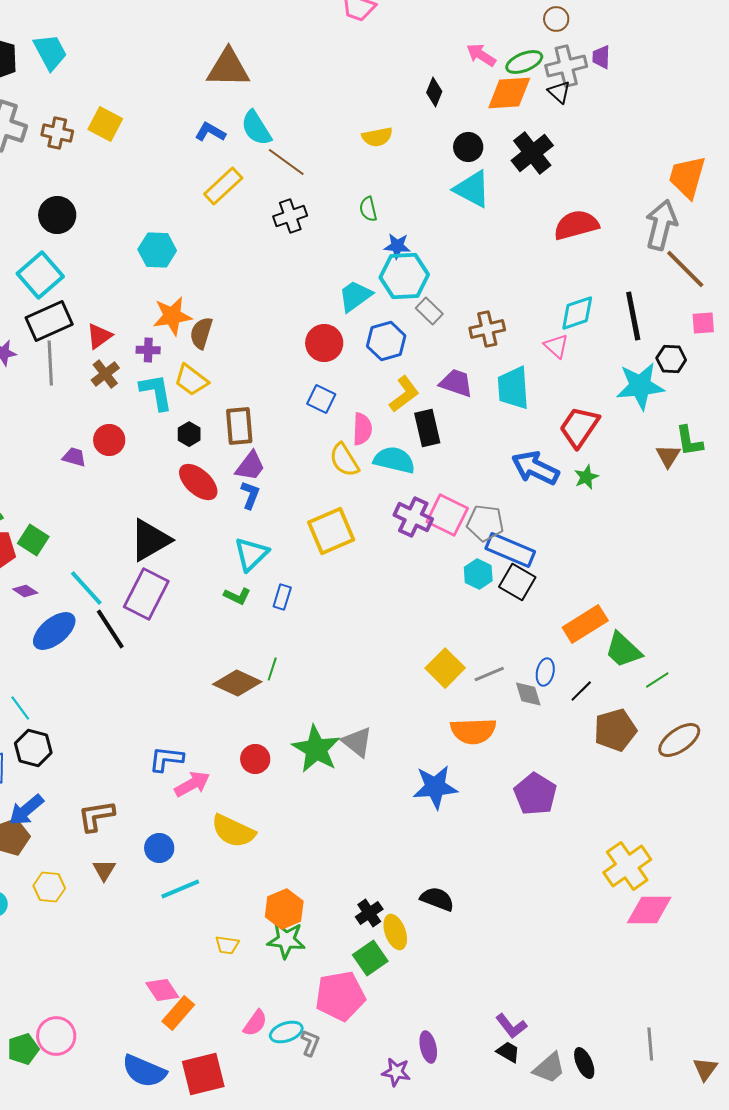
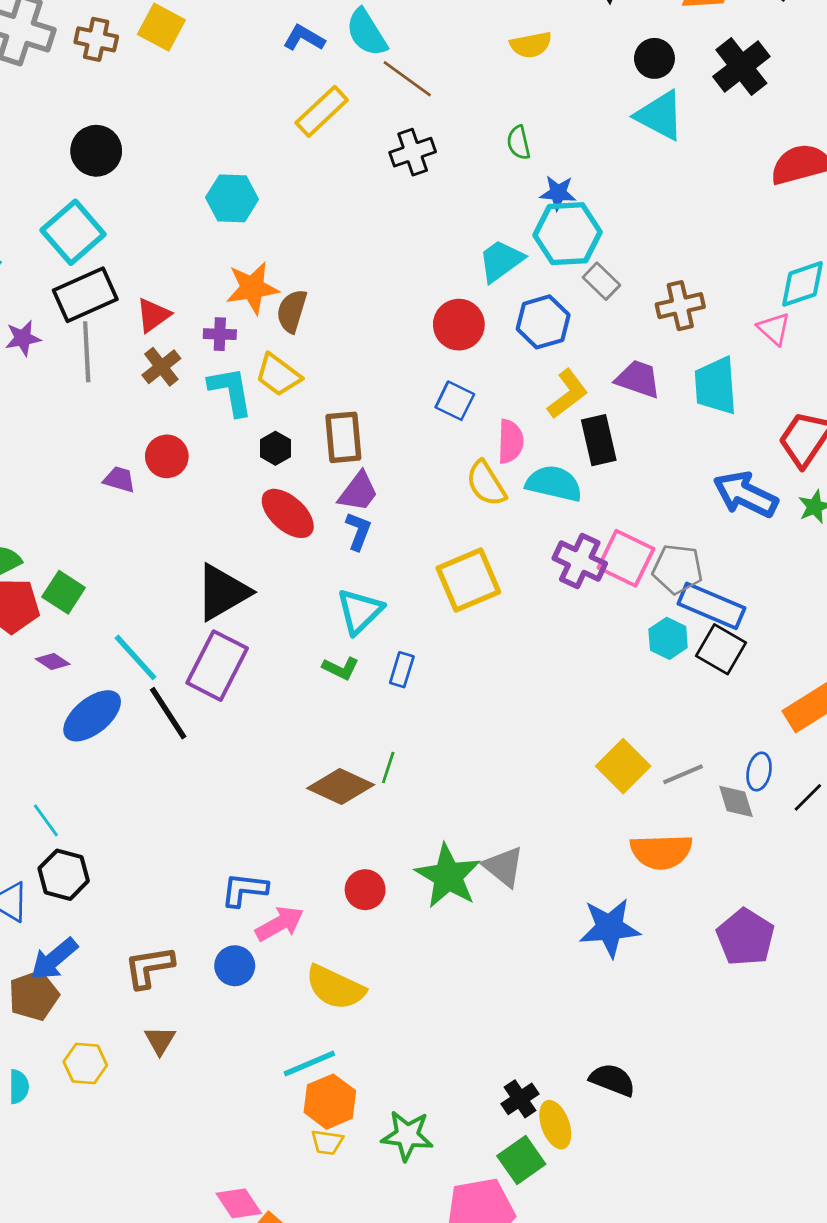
blue circle: (159, 848) -> (235, 966), moved
cyan line: (180, 889) -> (309, 1064), moved
orange hexagon: (284, 909) -> (330, 1102), moved

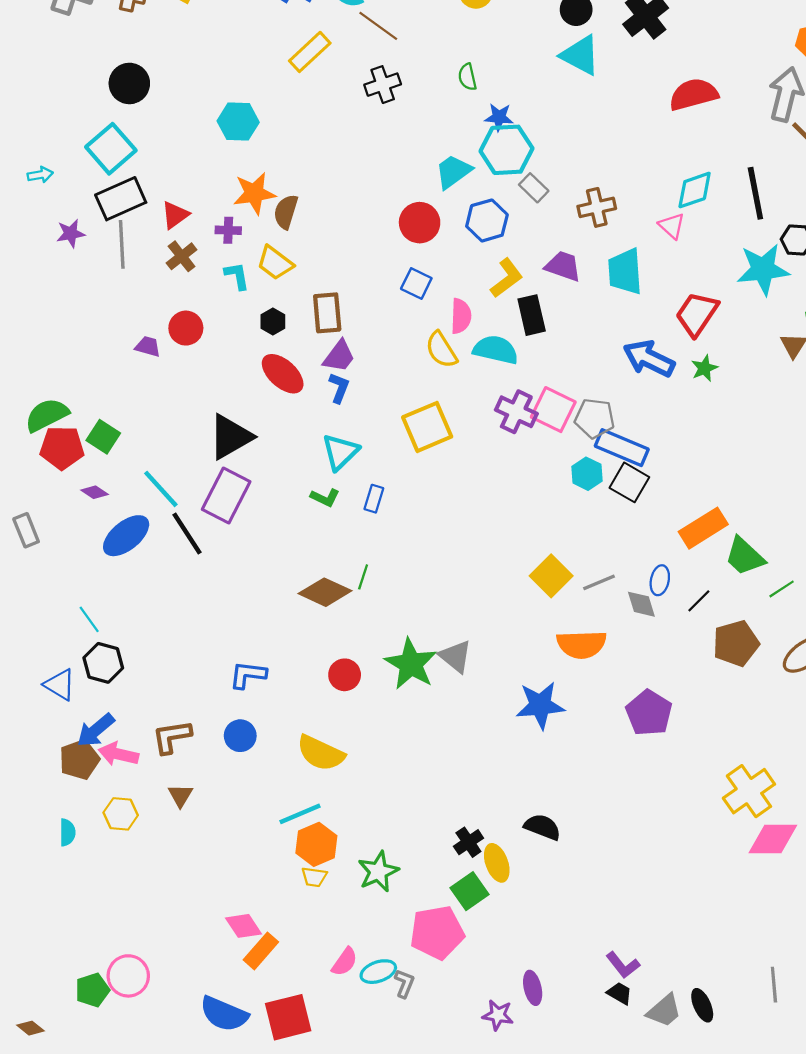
cyan L-shape: (231, 391) -> (237, 276), size x0.7
pink arrow: (280, 924) -> (118, 754), moved, turned -138
green star: (407, 1136) -> (378, 872), turned -30

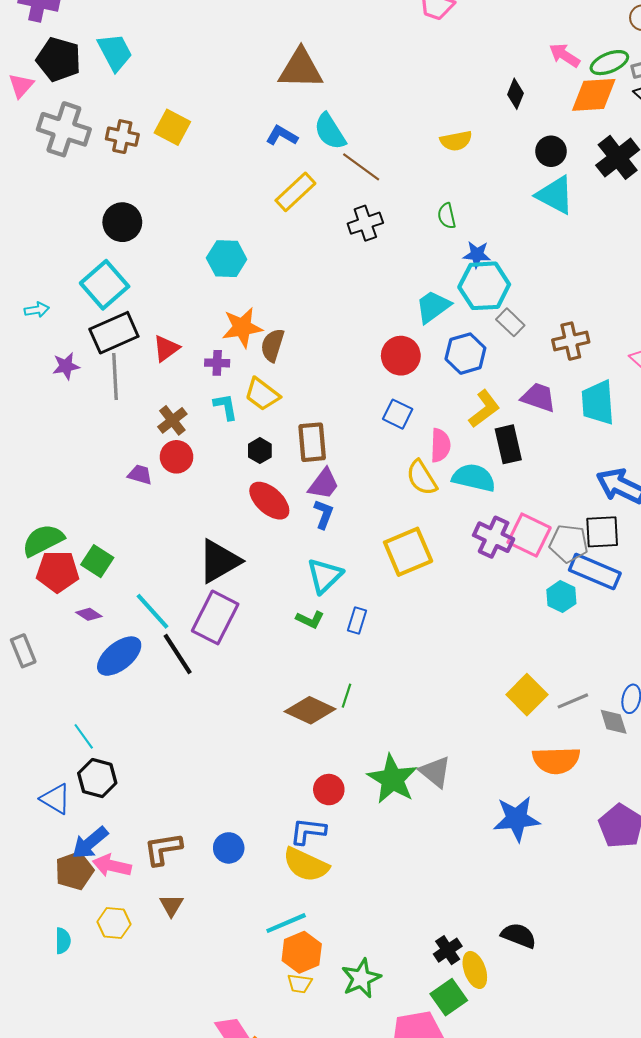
brown cross: (182, 256) -> (172, 420), moved
black square: (629, 482) -> (602, 532), moved, turned -33
blue L-shape: (248, 675) -> (308, 831), moved

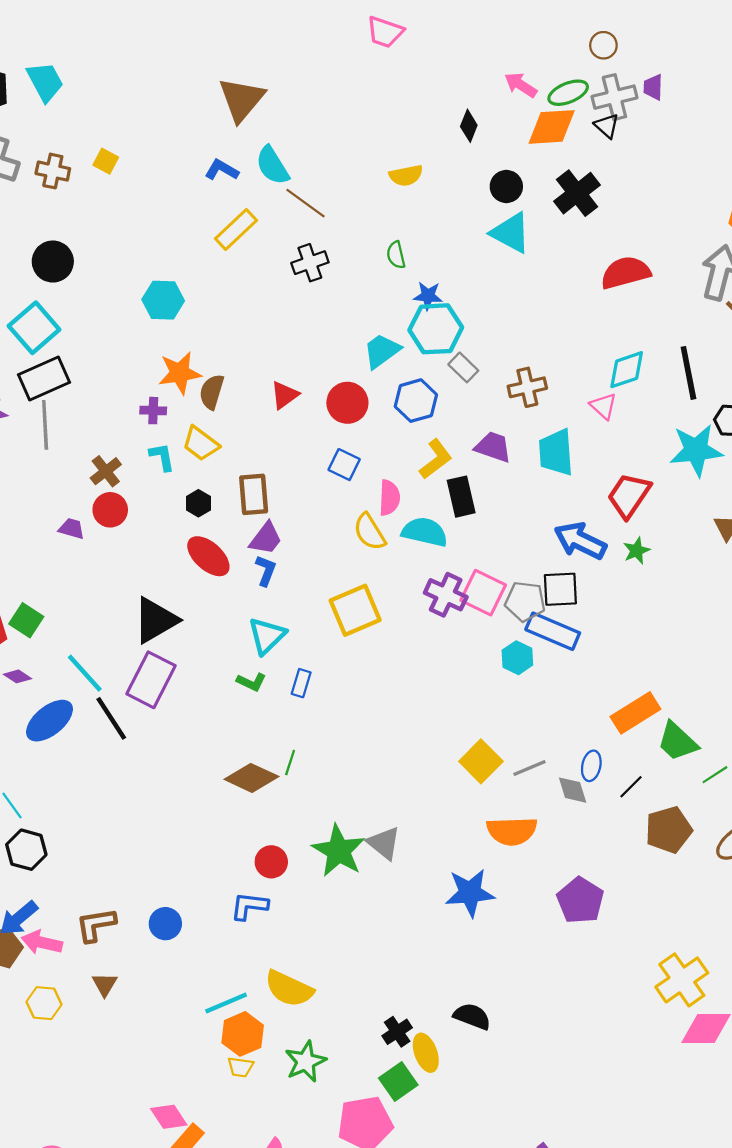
brown triangle: (301, 69) -> (242, 99), turned -51
yellow square: (172, 127) -> (106, 161), size x0.7
red triangle: (166, 348) -> (285, 395), moved
yellow semicircle: (306, 865) -> (289, 989), moved

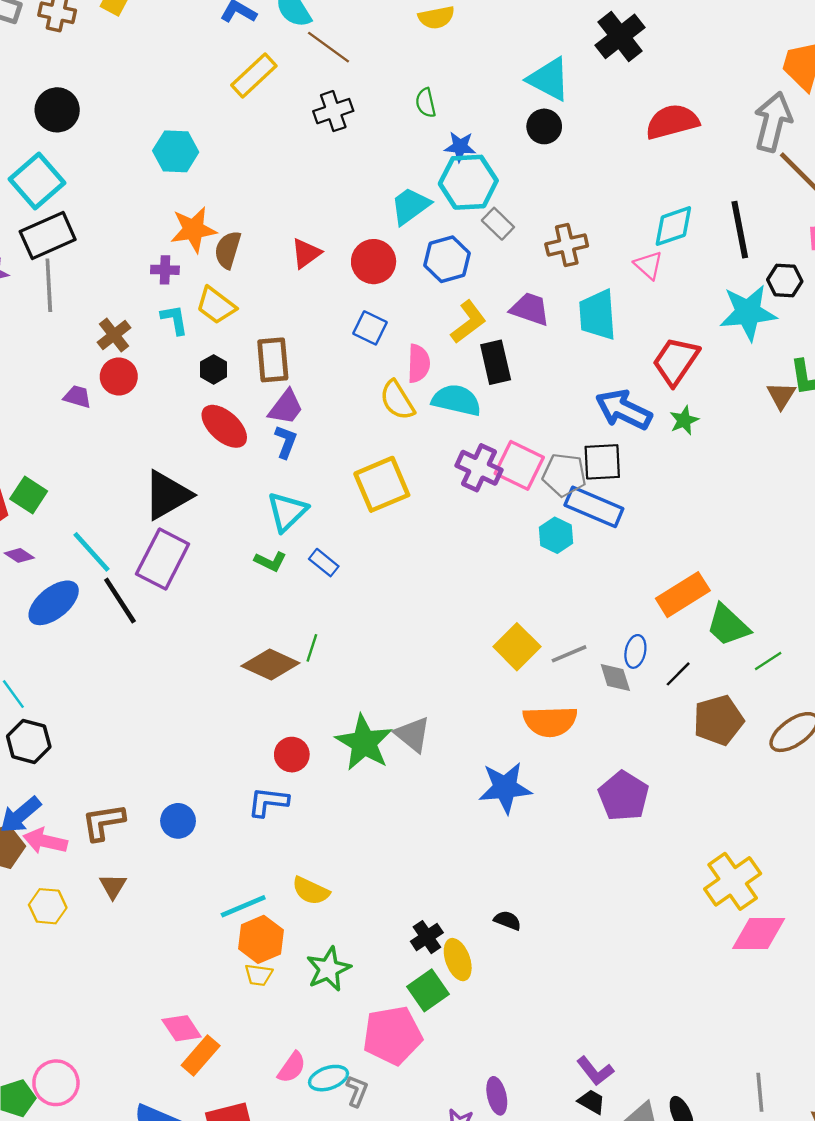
black circle: (506, 186) -> (544, 126), moved
blue rectangle: (301, 683) -> (324, 563), turned -68
yellow semicircle: (289, 989) -> (311, 891), size x0.7
black semicircle: (472, 1016) -> (507, 920), size x0.7

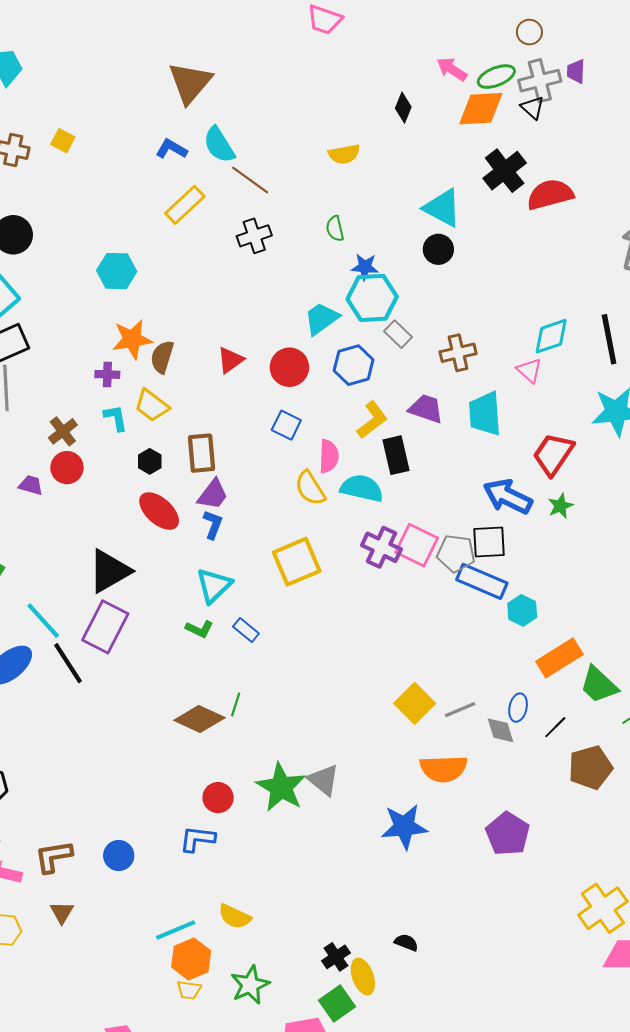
red semicircle: (672, 122) -> (550, 194), moved
cyan hexagon: (556, 535) -> (522, 610), moved

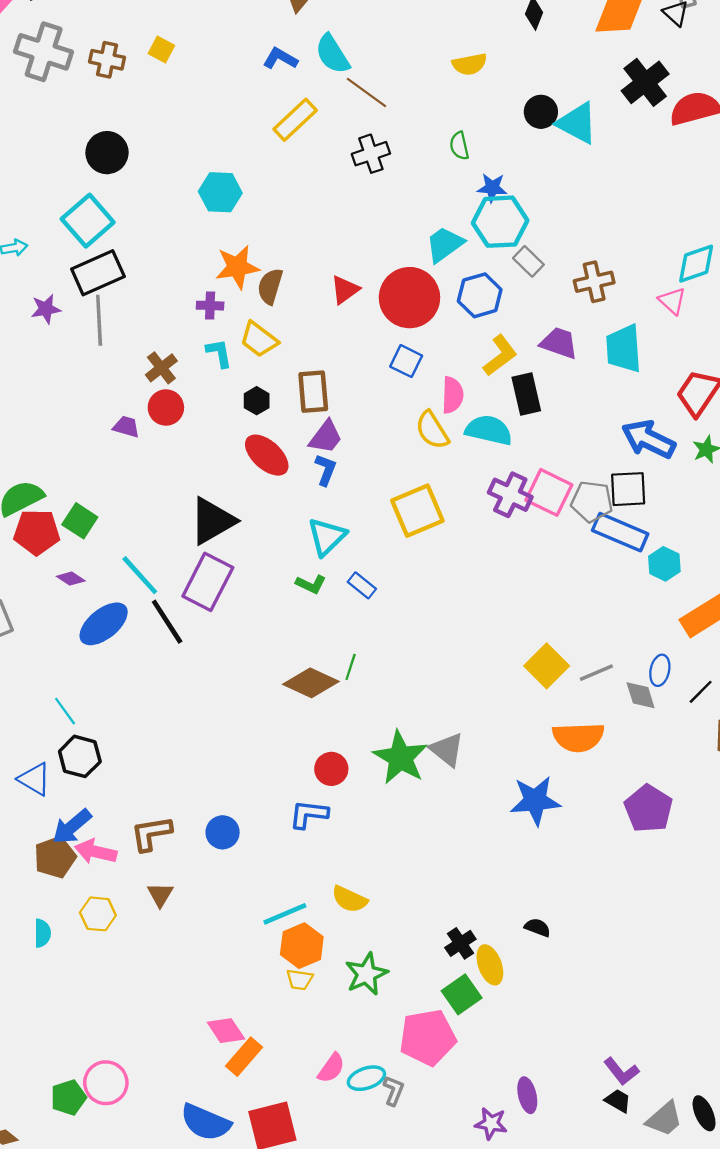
black circle: (438, 249) -> (541, 112), moved
red circle: (289, 367) -> (409, 298), size x1.4

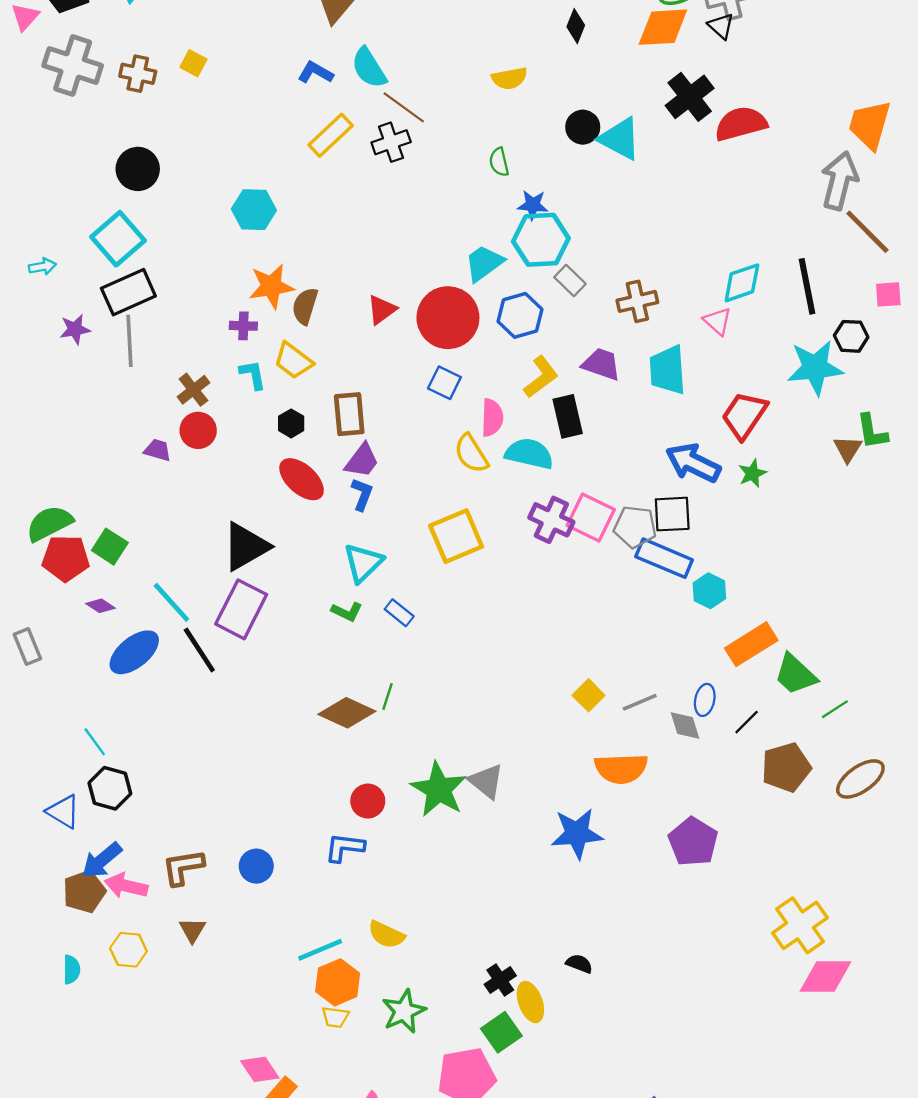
black cross: (371, 154) -> (391, 142), moved
yellow square: (547, 666) -> (589, 695), size x0.7

